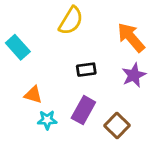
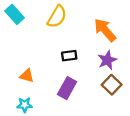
cyan rectangle: (18, 47) -> (15, 14), moved
cyan star: (47, 120) -> (25, 105), moved
brown square: (117, 125) -> (112, 85), moved

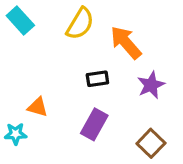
orange arrow: (105, 30) -> (126, 42), moved
brown square: (112, 85) -> (151, 143), moved
cyan star: (25, 105) -> (16, 134), moved

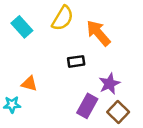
cyan rectangle: (20, 20) -> (22, 27), moved
purple star: (151, 85) -> (109, 84), moved
purple rectangle: (94, 124) -> (87, 106), moved

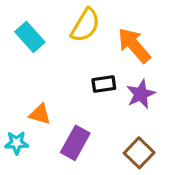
purple star: (109, 84) -> (141, 94), moved
purple rectangle: (87, 106) -> (75, 143), moved
brown square: (118, 112) -> (139, 153), moved

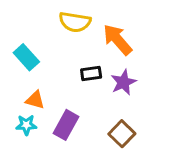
yellow semicircle: (85, 25) -> (75, 22), turned 68
cyan rectangle: (30, 37) -> (26, 57), moved
cyan star: (17, 143) -> (26, 125), moved

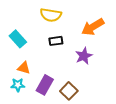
orange arrow: (118, 40) -> (93, 27), moved, turned -80
black rectangle: (91, 73) -> (56, 41), moved
brown square: (122, 134) -> (69, 91), moved

